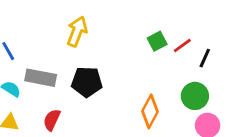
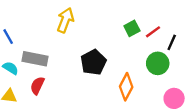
black pentagon: (87, 82) -> (93, 62), moved, turned -30
green circle: (195, 96) -> (158, 63), moved
red semicircle: (52, 120) -> (37, 86), moved

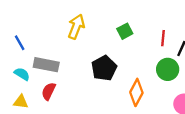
green square: (132, 28) -> (125, 31), moved
red line: (153, 32) -> (163, 38), turned -49

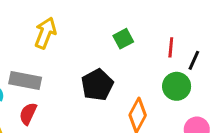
yellow arrow: (76, 27) -> (45, 33), moved

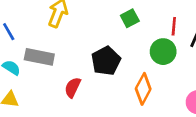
green circle: (177, 86) -> (163, 52), moved
red semicircle: (28, 114) -> (73, 88), moved

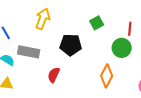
black pentagon: (106, 61) -> (71, 45), moved, turned 30

